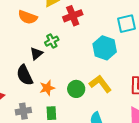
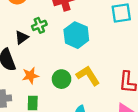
cyan hexagon: (105, 48) -> (76, 35), moved

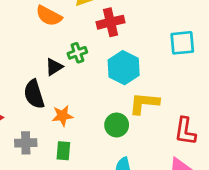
yellow L-shape: (88, 76) -> (144, 103), moved, turned -55
green circle: (62, 79) -> (117, 125), moved

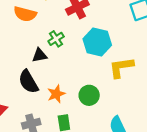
black triangle: (54, 67) -> (40, 55), turned 35
green circle: (117, 125) -> (89, 95), moved

